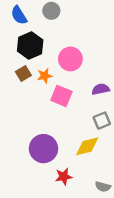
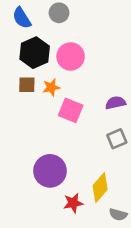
pink circle: (70, 59) -> (71, 56), moved
brown square: (23, 74) -> (27, 85), turned 32
yellow diamond: (87, 146) -> (100, 188), moved, turned -35

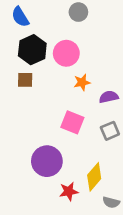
gray circle: (59, 13) -> (78, 12), moved
orange star: (51, 87) -> (82, 82), moved
pink square: (71, 110) -> (72, 122), moved

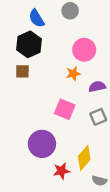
blue semicircle: (20, 17) -> (37, 18), moved
pink circle: (66, 53) -> (84, 50), moved

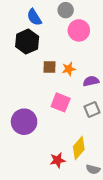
pink circle: (84, 50) -> (79, 30), moved
brown square: (22, 71) -> (49, 67), moved
purple circle: (42, 144) -> (24, 122), moved

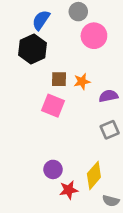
blue semicircle: (34, 17) -> (41, 20), turned 66
pink square: (61, 102) -> (53, 106), moved
purple circle: (24, 122) -> (53, 169), moved, size x0.6

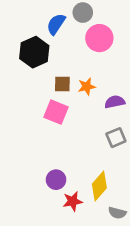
blue semicircle: (41, 20) -> (56, 24), moved

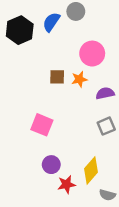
pink circle: (99, 38) -> (92, 54), moved
black hexagon: (34, 52) -> (20, 30), moved
pink square: (56, 112) -> (42, 125), moved

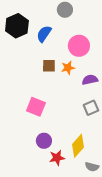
blue semicircle: (51, 22) -> (44, 34), moved

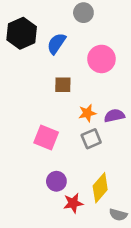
orange star: (68, 68) -> (87, 113), moved
purple semicircle: (90, 80) -> (114, 116), moved
gray square: (91, 108) -> (91, 139), moved

